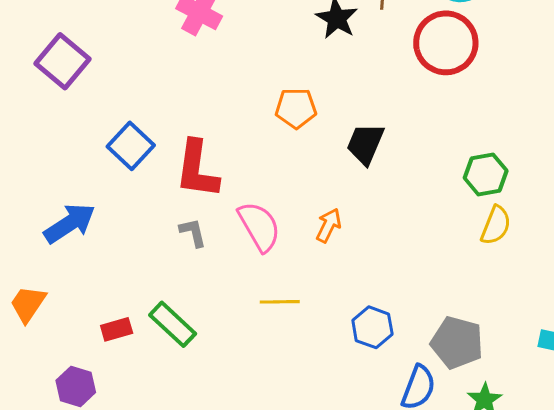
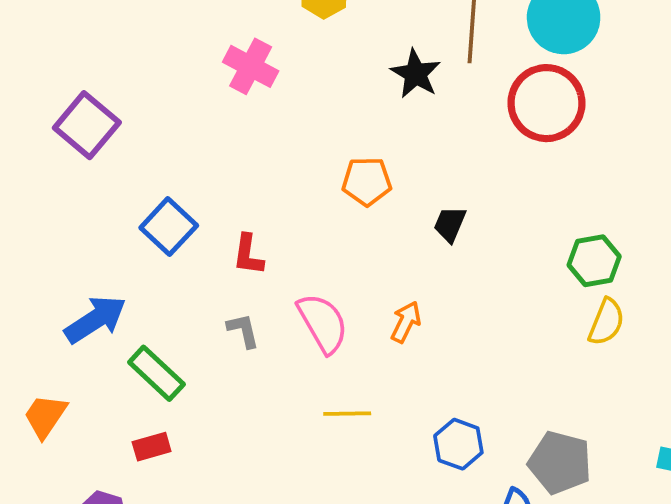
black trapezoid: (365, 144) -> (450, 224), size x0.7
red L-shape: (197, 169) -> (248, 255), size x0.6
green rectangle: (173, 324) -> (156, 373), moved

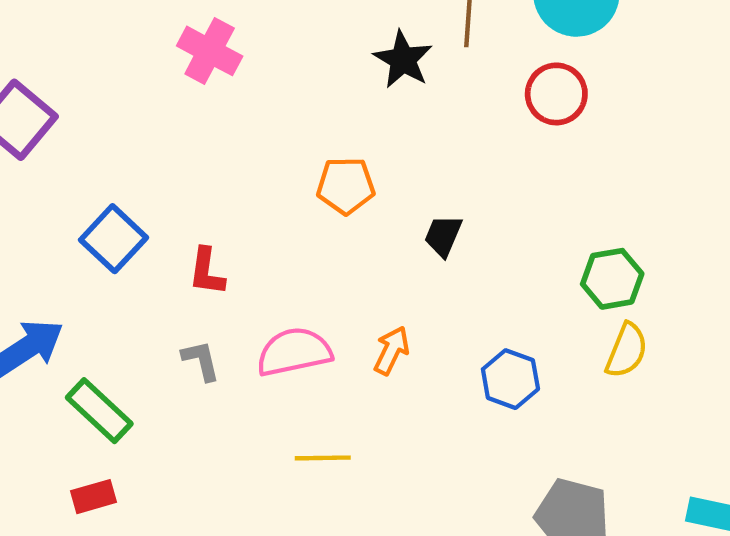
red circle: (546, 103) -> (556, 94), size x0.7
pink semicircle: (323, 323) -> (294, 352), turned -72
blue hexagon: (458, 444) -> (510, 379), moved

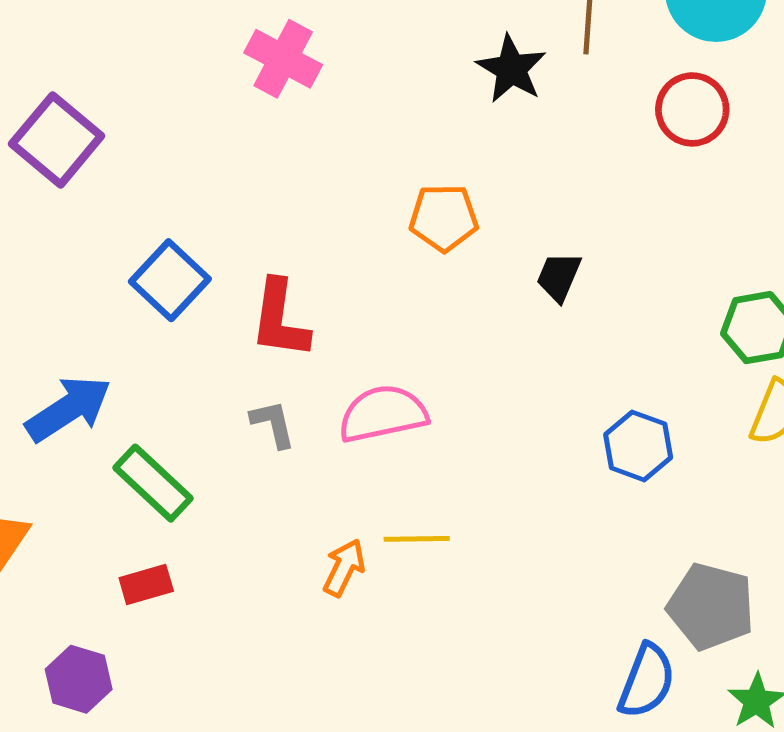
red L-shape: (207, 272) -> (280, 319), size x1.4
orange arrow: (392, 350) -> (344, 568), moved

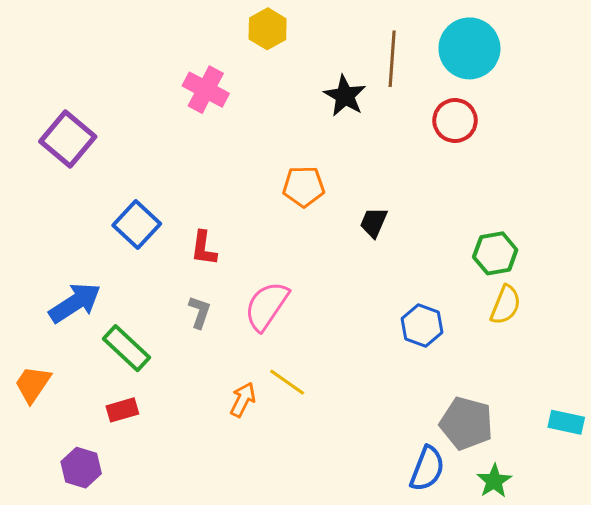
red L-shape: (280, 319) -> (204, 248), size x0.7
pink semicircle: (383, 414) -> (267, 306), turned -44
gray L-shape: (273, 424) -> (200, 312), turned 32
yellow line: (417, 539) -> (287, 382), turned 36

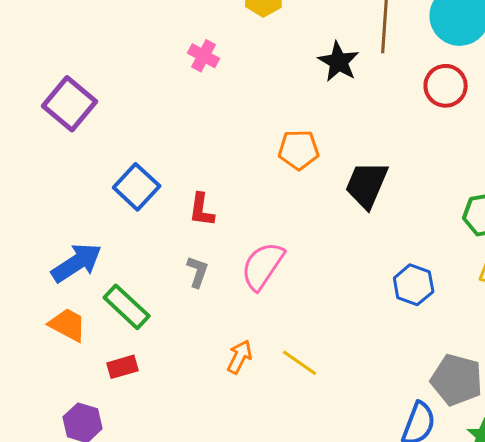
pink cross: (206, 90) -> (204, 56), size x0.7
black trapezoid: (374, 222) -> (367, 185), size x1.6
yellow line: (287, 382) -> (300, 363), moved
orange trapezoid: (33, 384) -> (68, 325), moved, turned 84

